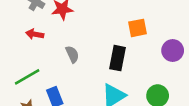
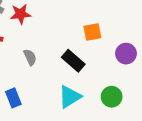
black rectangle: (117, 58) -> (73, 61), turned -60

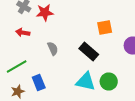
cyan triangle: (70, 97) -> (86, 82), turned 45
green circle: (112, 97) -> (109, 82), moved

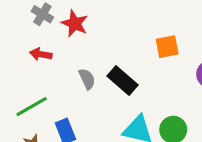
red star: (45, 12) -> (75, 23), turned 30
black rectangle: (89, 52) -> (122, 80), moved

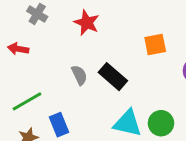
red star: (75, 23) -> (87, 23), moved
red arrow: (41, 54) -> (18, 49), moved

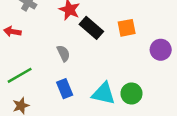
black rectangle: (113, 77) -> (91, 28), moved
blue rectangle: (59, 125) -> (65, 89), moved

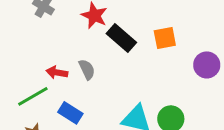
red arrow: (12, 31) -> (57, 72), moved
blue rectangle: (65, 89) -> (70, 113), moved, turned -36

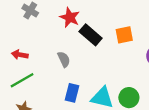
red arrow: (57, 72) -> (20, 55), moved
blue rectangle: (70, 113) -> (72, 93), moved, turned 72

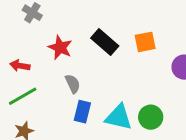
red star: (70, 17) -> (60, 48), moved
gray semicircle: (64, 59) -> (73, 84), moved

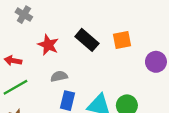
gray semicircle: (73, 84) -> (59, 76), turned -77

